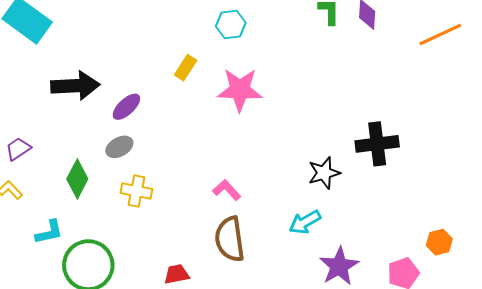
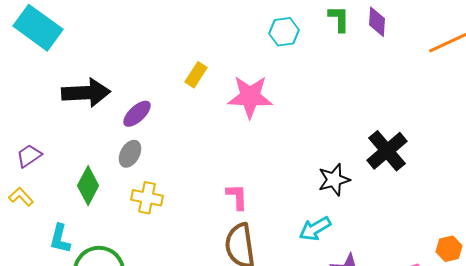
cyan hexagon: (231, 25) -> (284, 32), moved
black cross: (377, 144) -> (387, 151), turned -33
gray ellipse: (119, 147) -> (130, 154), turned -32
pink L-shape: (227, 190) -> (237, 197), turned 40
cyan L-shape: (49, 232) -> (60, 239), turned 116

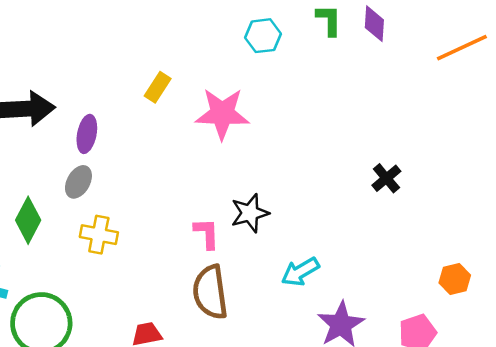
purple ellipse: (137, 114) -> (87, 134), turned -36
black cross: (387, 151) -> (386, 178), size x0.6
black star: (334, 180) -> (250, 213), moved
orange hexagon: (449, 249) -> (455, 279), moved

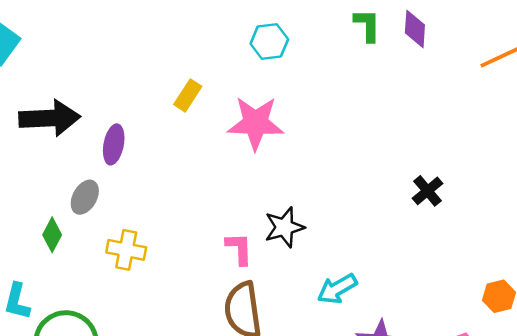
cyan hexagon: (263, 36) -> (269, 42), moved
gray ellipse: (78, 182) -> (85, 197), moved
green diamond: (28, 220) -> (52, 235), size x0.7

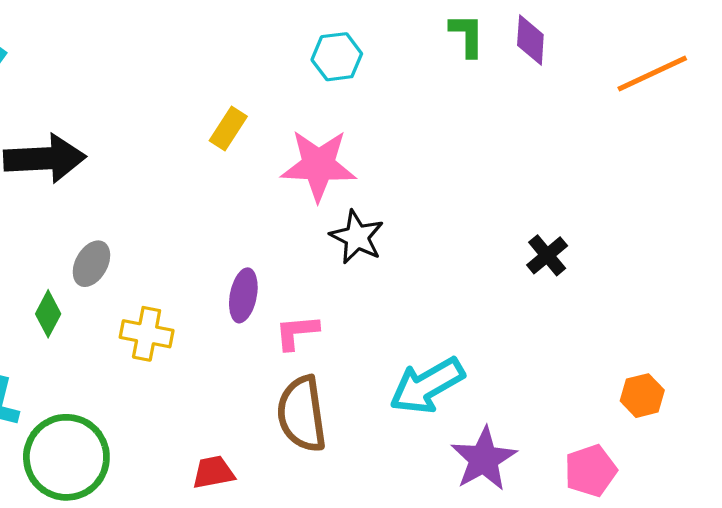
purple ellipse: (114, 144) -> (243, 295), moved
black star: (284, 227) -> (357, 237), moved, turned -30
pink L-shape: (239, 249) -> (297, 332), turned -93
cyan arrow: (337, 289) -> (427, 386), size x1.4

